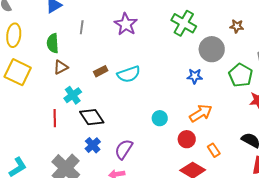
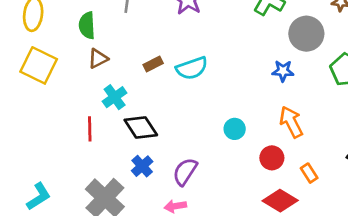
orange arrow: (201, 113) -> (291, 122), turned -85

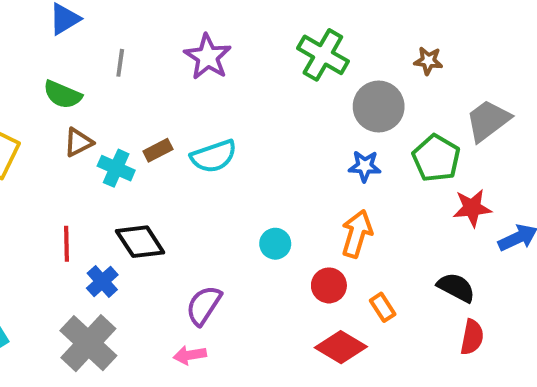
green semicircle: (87, 25) -> (63, 95), turned -64
blue star: (283, 71) -> (365, 166), moved
cyan cross: (115, 97) -> (116, 168), moved, turned -30
orange arrow: (291, 122) -> (357, 234), turned 44
blue cross: (142, 166) -> (102, 281), moved

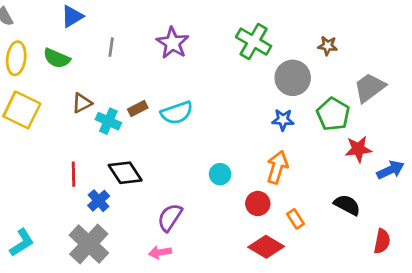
green semicircle: (63, 95) -> (57, 58), moved
red semicircle: (472, 337) -> (382, 241), moved

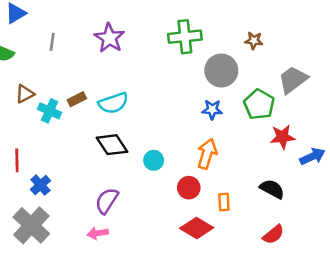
green cross: (254, 42) -> (185, 37), turned -36
black diamond: (125, 173) -> (112, 145), moved
orange rectangle: (295, 219) -> (224, 202), turned 30
red semicircle: (382, 241) -> (273, 235), moved, turned 40

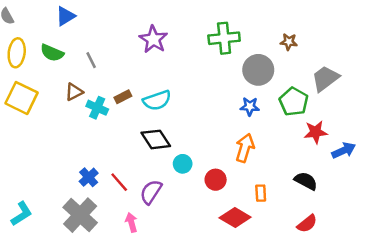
gray line: (52, 42) -> (91, 60), moved, turned -35
red line: (17, 160) -> (119, 182), moved, turned -40
cyan circle: (154, 160) -> (183, 164), moved
red circle: (189, 188) -> (216, 180), moved
pink arrow: (98, 233) -> (131, 222), moved, turned 84

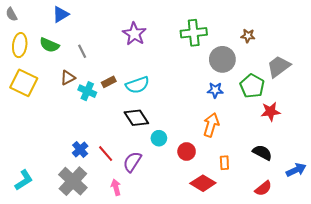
blue arrow: (344, 150) -> (296, 170), moved

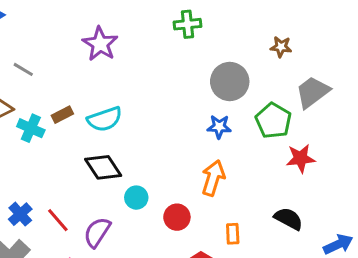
green cross: (194, 33) -> (188, 24), moved, size x0.7
brown star: (248, 36) -> (281, 47), moved
gray line: (82, 51) -> (23, 69), turned -32

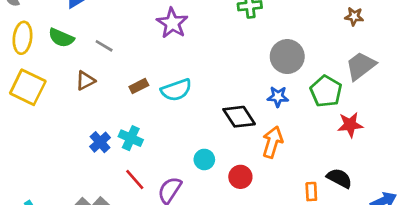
brown star: (281, 47) -> (354, 16), moved
cyan cross: (31, 128) -> (131, 138), moved
black diamond: (103, 167) -> (239, 117), moved
blue cross: (20, 214) -> (100, 142), moved
orange rectangle: (233, 234) -> (311, 192), moved

